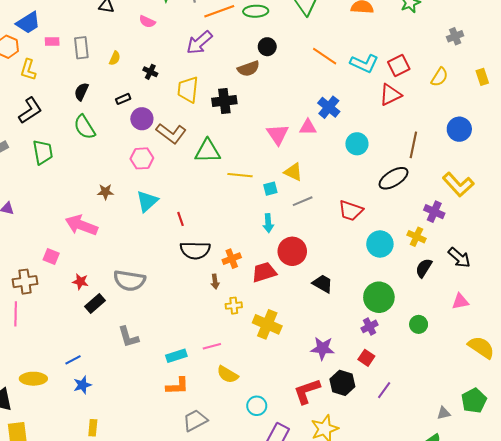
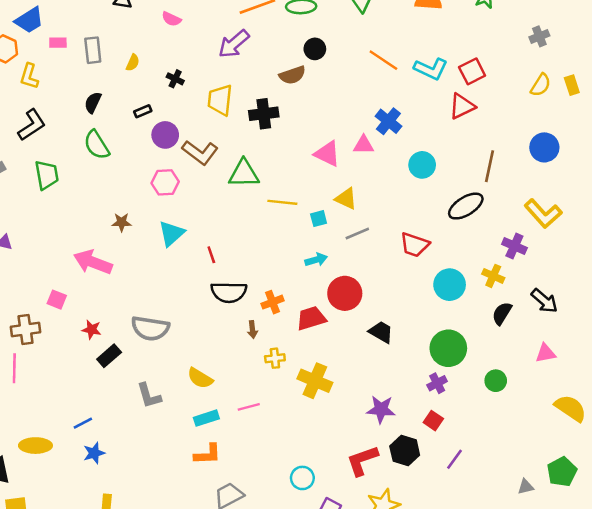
yellow semicircle: (439, 77) -> (541, 85), moved
pink triangle: (278, 134) -> (327, 154), turned -30
cyan arrow: (268, 223) -> (316, 260), turned -102
yellow semicircle: (228, 374) -> (200, 378), moved

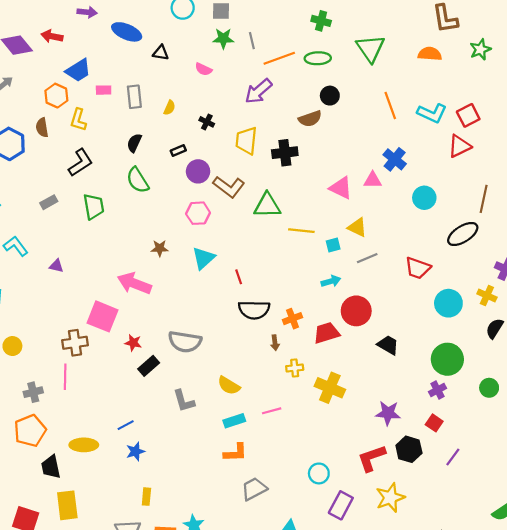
orange line: (383, 60) -> (390, 105), turned 36
pink square: (57, 300) -> (102, 316), size x1.8

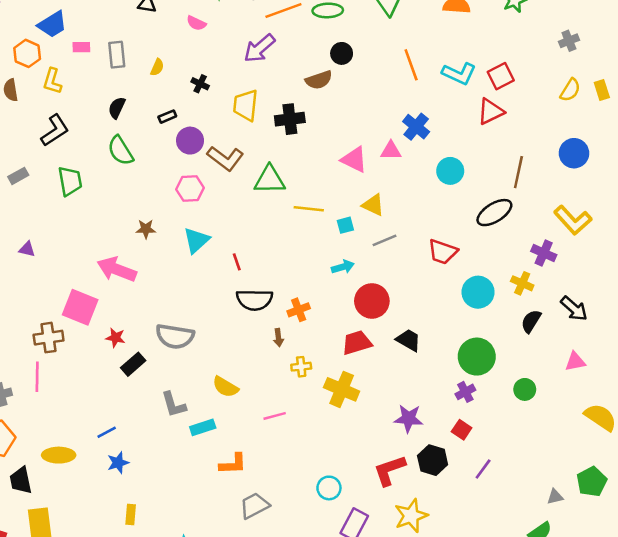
red trapezoid: (327, 333) -> (357, 343), moved
cyan rectangle: (234, 421) -> (203, 427), moved

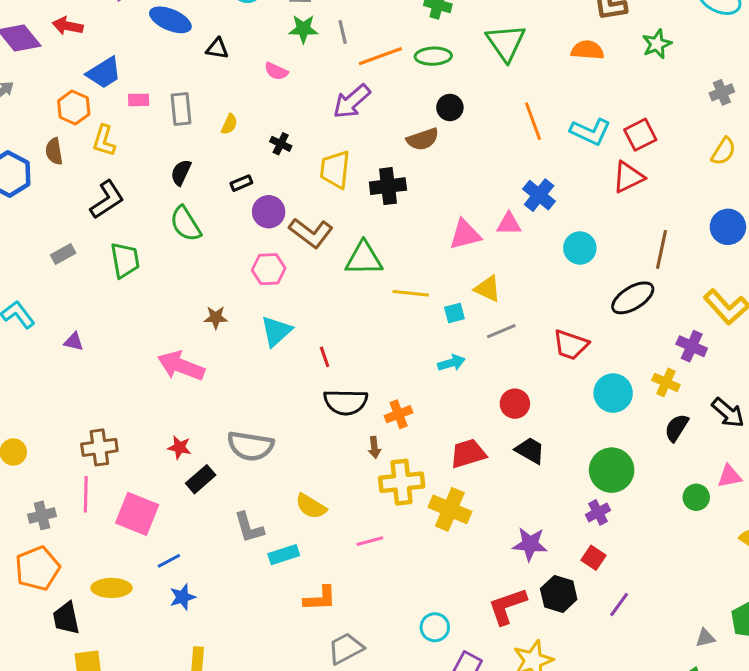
pink triangle: (354, 160) -> (465, 234), turned -40
red circle: (372, 301) -> (515, 404), moved, size x0.7
pink square: (80, 307) -> (137, 514), moved
yellow cross: (301, 367) -> (402, 482), size x1.8
green circle: (525, 389) -> (696, 497), moved

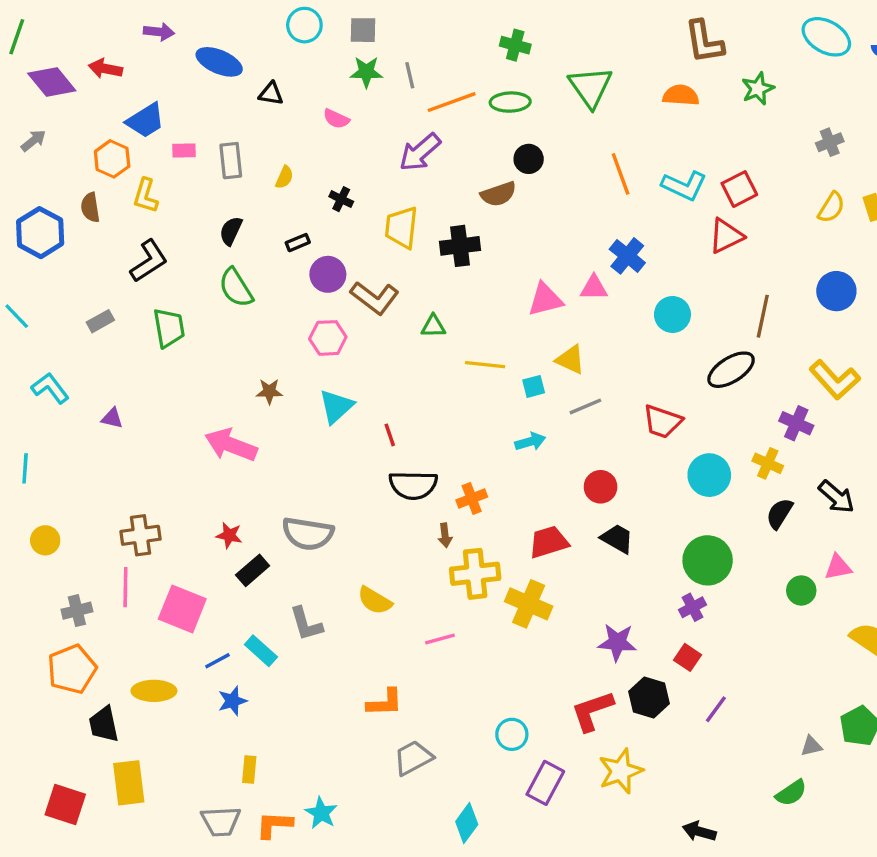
green triangle: (364, 259) -> (433, 326), size x0.6
cyan rectangle: (284, 555) -> (261, 651), moved, turned 60

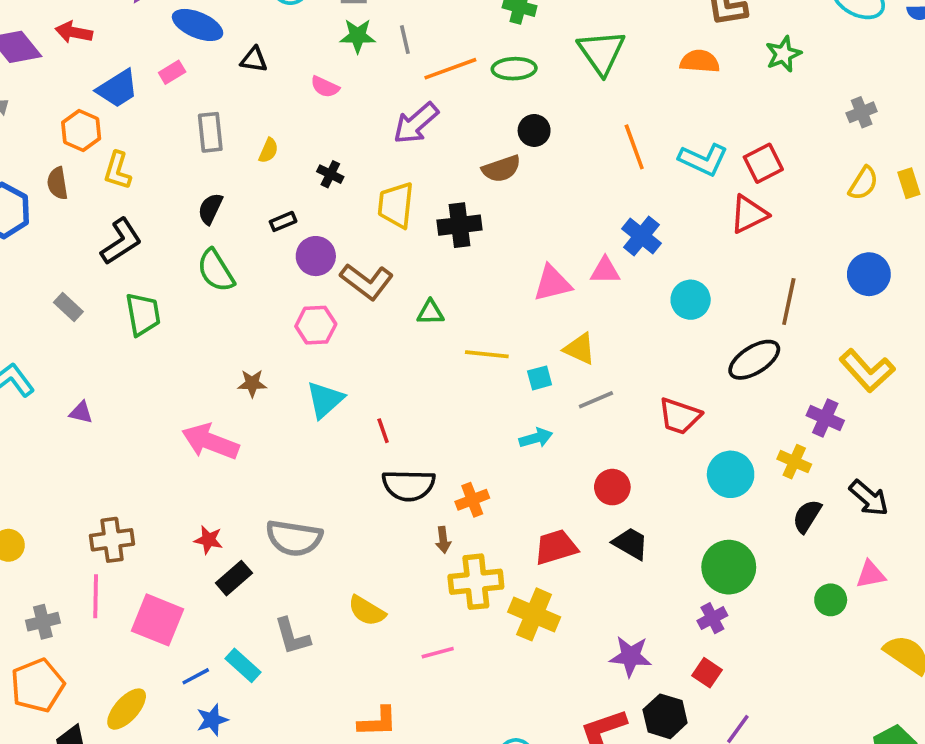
pink rectangle: (184, 151) -> (172, 72), moved, turned -30
gray rectangle: (100, 321) -> (68, 307), turned 72
yellow ellipse: (154, 691) -> (127, 709), turned -48

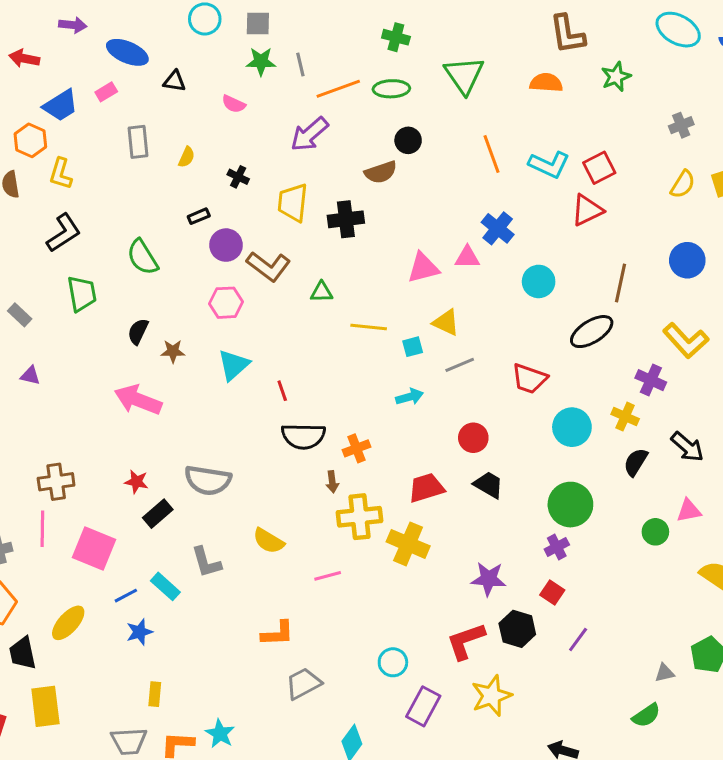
black semicircle: (210, 209) -> (138, 332), moved
gray rectangle: (68, 307) -> (20, 315), moved

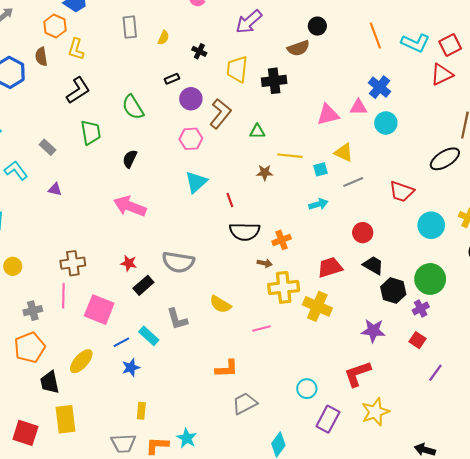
brown L-shape: (268, 266) -> (220, 114), turned -88
cyan circle: (539, 281) -> (386, 123), moved
brown star: (173, 351) -> (265, 173), moved
brown arrow: (332, 482) -> (265, 263), turned -72
black hexagon: (517, 629) -> (393, 291), moved

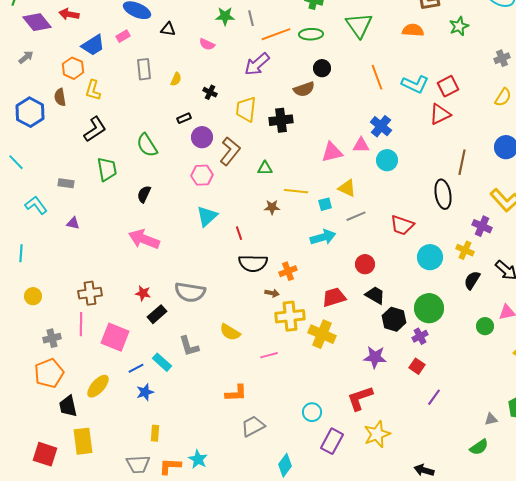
gray rectangle: (48, 147) -> (66, 183), turned -35
black ellipse: (445, 159) -> (443, 194), turned -68
cyan arrow: (318, 204) -> (323, 237), size x1.4

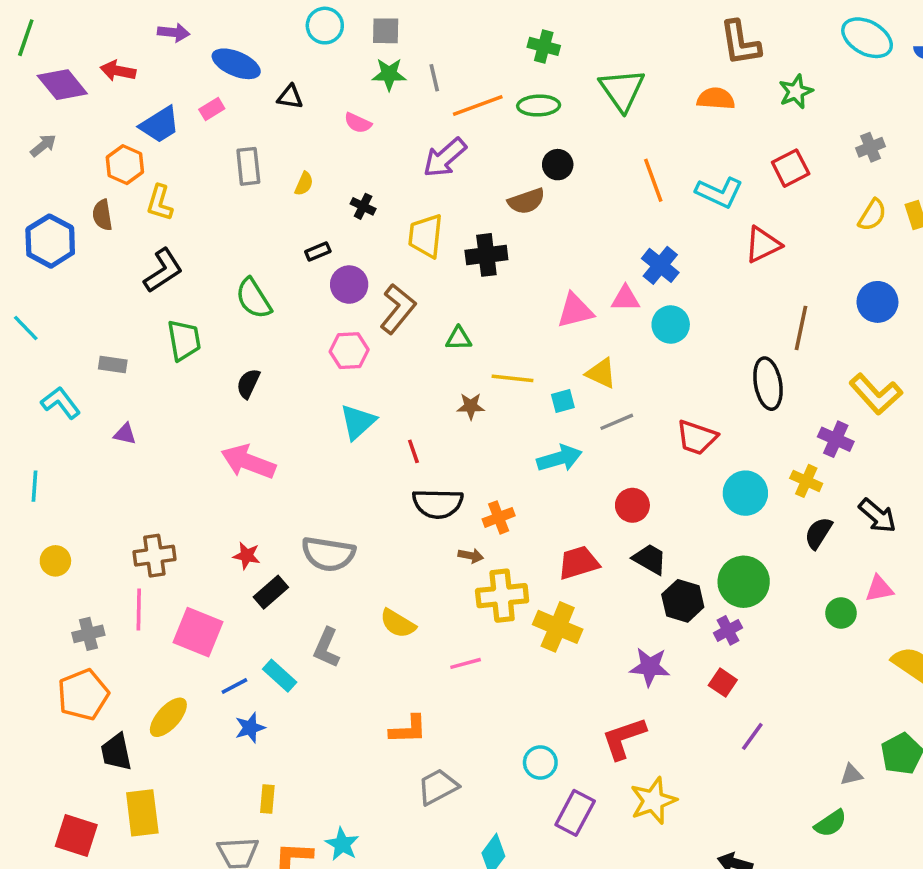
red square: (448, 86) -> (791, 168), moved
gray L-shape: (189, 346) -> (327, 648), turned 40

